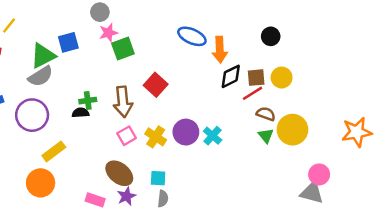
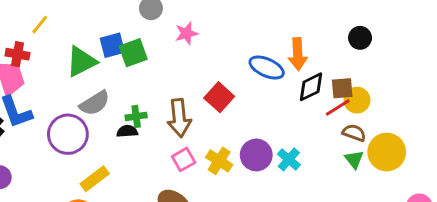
pink star: (108, 33) -> (187, 33), moved
blue ellipse: (192, 36) -> (267, 68), moved
green square: (123, 48) -> (133, 53), moved
gray semicircle: (41, 76) -> (95, 103), moved
yellow circle: (282, 78) -> (357, 100), moved

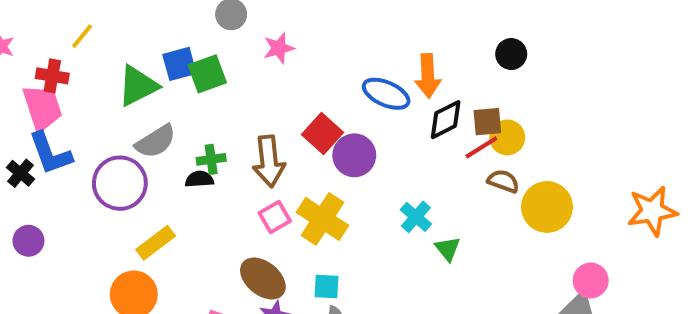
purple circle: (256, 155) -> (354, 155), moved
green triangle: (354, 159) -> (448, 249), moved
yellow cross: (219, 161) -> (322, 219), size x1.4

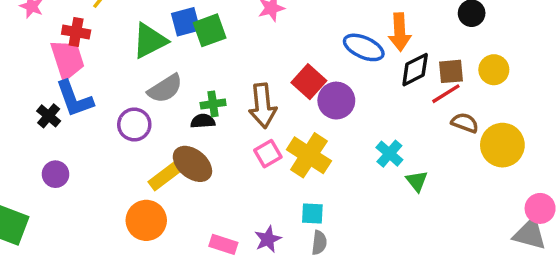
yellow circle: (507, 137) -> (494, 70), moved
purple circle: (120, 183) -> (134, 124), size x0.7
brown ellipse: (263, 279) -> (192, 164), moved

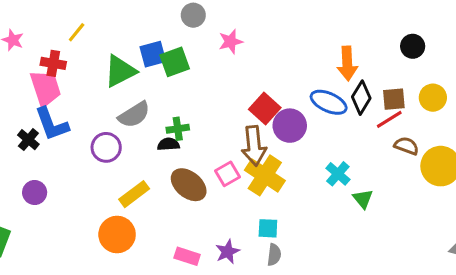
blue ellipse: (364, 47) -> (329, 102), moved
black diamond: (415, 70) -> (361, 98), turned -32
brown arrow: (263, 106) -> (254, 146), moved
brown ellipse: (192, 164) -> (189, 185), moved

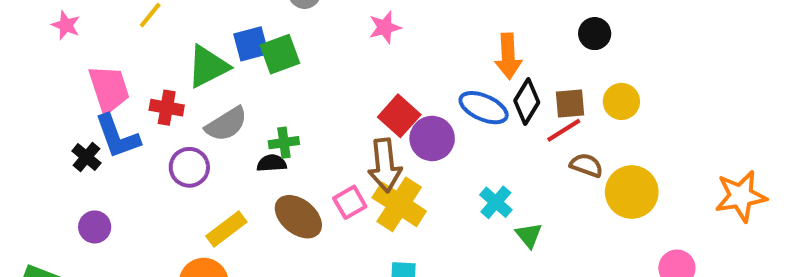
pink star: (231, 42) -> (385, 27), moved
red cross: (53, 63) -> (167, 108), moved

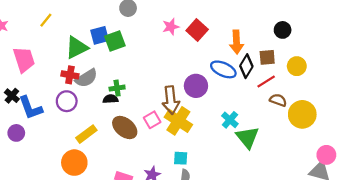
brown square: (570, 104) -> (267, 57), moved
red cross: (167, 108) -> (70, 75), moved
red square: (399, 116) -> (197, 30), moved
blue L-shape: (117, 136) -> (31, 108), moved
green triangle: (529, 235) -> (247, 137), size x1.6

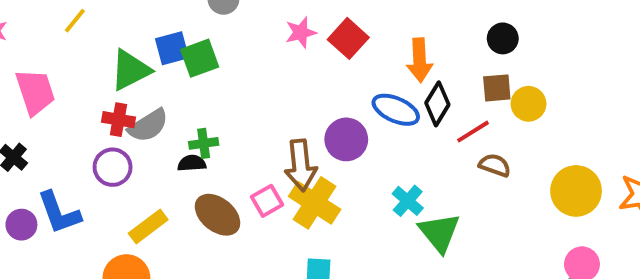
brown square: (267, 57) -> (497, 88), moved
blue L-shape: (31, 108) -> (59, 213), moved
yellow circle: (302, 114) -> (576, 191), moved

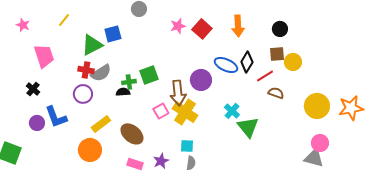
green square: (200, 58) -> (149, 75), moved
orange arrow: (420, 60) -> (238, 26), moved
brown ellipse: (218, 215) -> (132, 134), moved

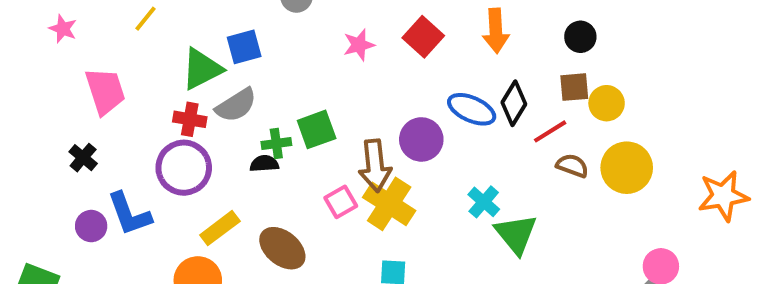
pink star: (178, 26) -> (359, 45), moved
gray semicircle: (101, 73) -> (236, 105), moved
purple circle: (83, 94) -> (184, 168), size x1.4
yellow circle: (317, 106) -> (627, 168), moved

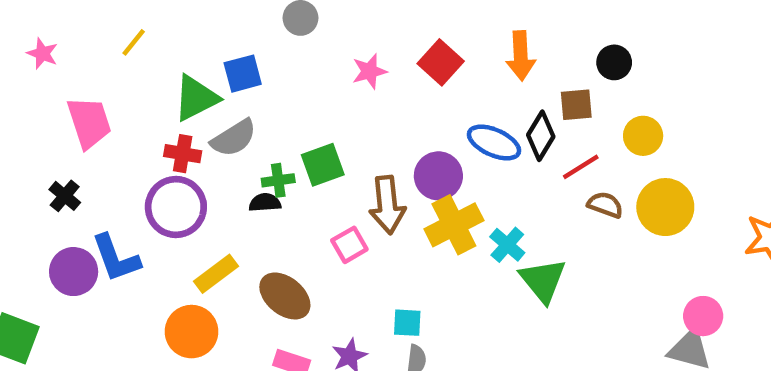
brown square: (574, 87) -> (576, 105), moved
yellow cross: (389, 204) -> (454, 225), moved, turned 30
purple circle: (91, 226) -> (74, 272), size x1.4

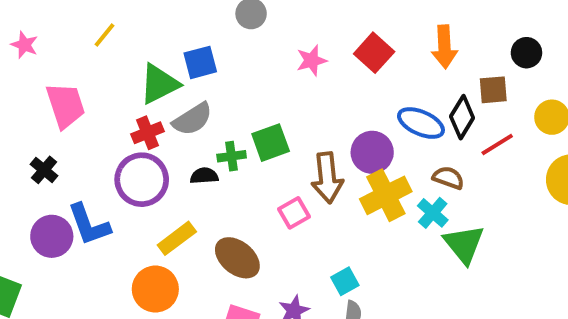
red cross: (183, 154) -> (148, 133), turned -32
black semicircle: (265, 203) -> (204, 176), moved
brown semicircle: (605, 205) -> (448, 178), moved
cyan square: (407, 323) -> (345, 281), turned -32

